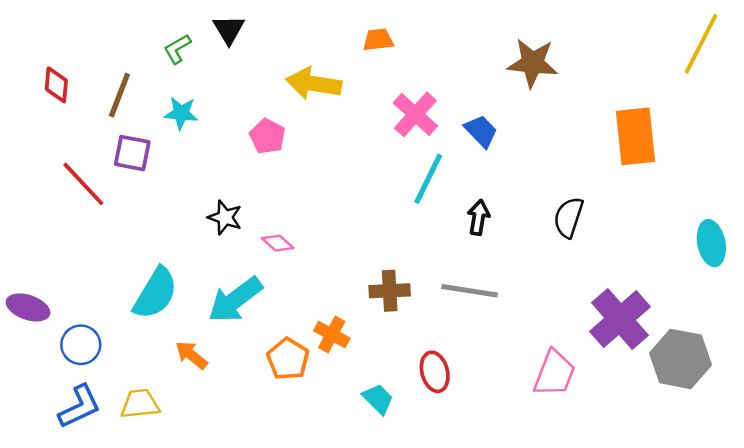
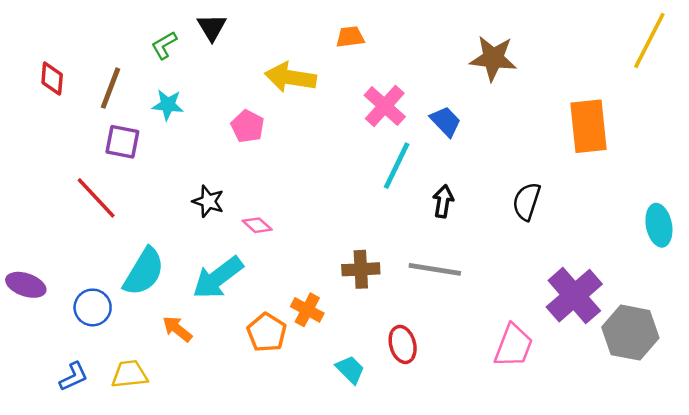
red line: (83, 184) -> (96, 198), moved
blue circle: (81, 345) -> (93, 307), moved
blue L-shape: (80, 407) -> (74, 377), size x0.7

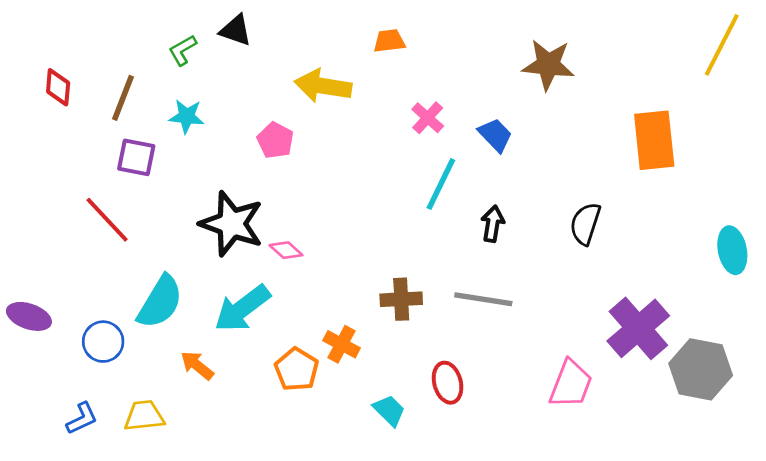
black triangle: (212, 27) -> (236, 30), turned -40
pink cross: (385, 106) -> (428, 118), size x0.7
black star: (208, 201) -> (232, 224), size x1.8

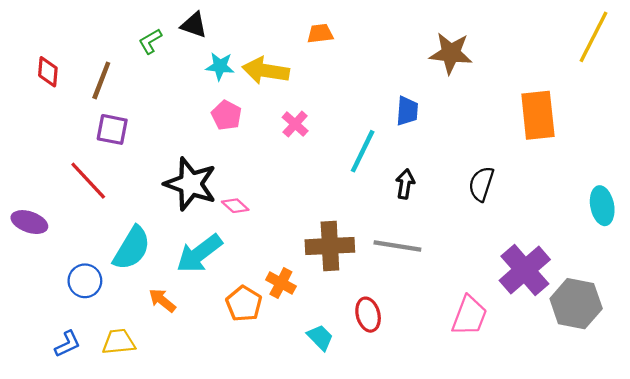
cyan star: (187, 116) -> (220, 66), moved
pink cross: (428, 118) -> (295, 124), moved
blue trapezoid: (495, 135) -> (407, 111), turned 48
brown cross: (401, 299) -> (330, 246), size x1.4
purple ellipse: (29, 316) -> (29, 222), moved

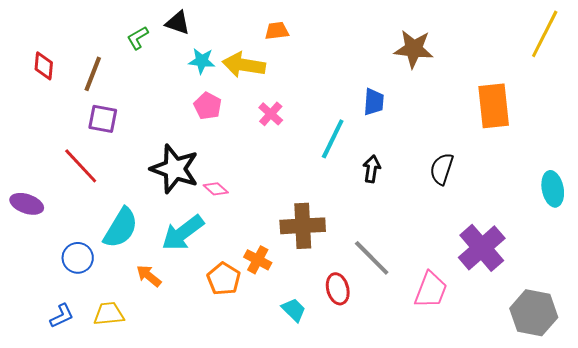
orange trapezoid: (320, 34) -> (277, 31), moved
gray line: (397, 246) -> (372, 258), moved, turned 36
gray hexagon: (576, 304) -> (534, 313), moved

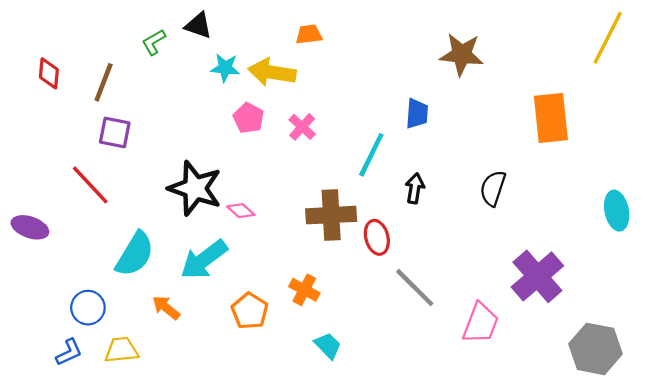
pink pentagon: (208, 106) -> (249, 118), moved
brown cross: (303, 226) -> (331, 215), moved
blue circle: (78, 258) -> (88, 308), moved
orange cross: (258, 260) -> (304, 290), moved
red ellipse: (338, 289) -> (377, 237), moved

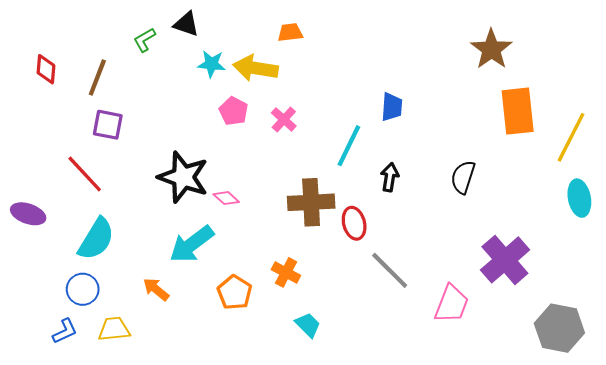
yellow line: (608, 38) -> (571, 137), moved
brown star: (462, 54) -> (491, 49), moved, turned 30
cyan semicircle: (135, 254) -> (96, 239), moved

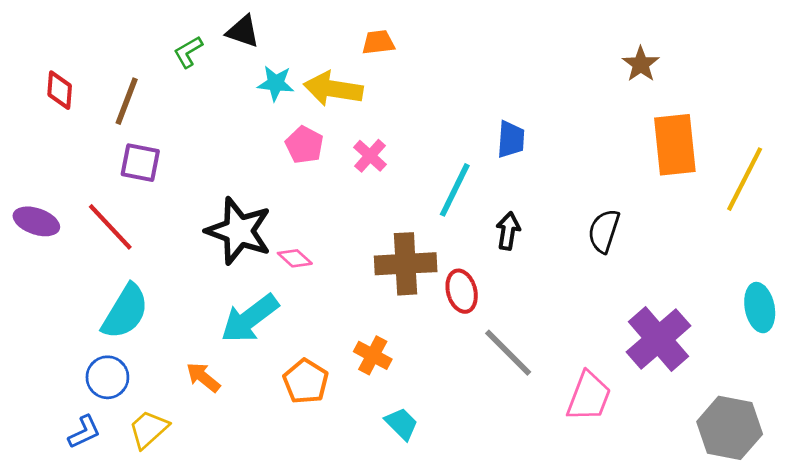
brown star: (491, 49) -> (641, 64), size x0.7
cyan ellipse: (579, 198) -> (760, 308), moved
purple ellipse: (28, 214) -> (36, 221), moved
yellow trapezoid: (114, 329) -> (149, 429), turned -36

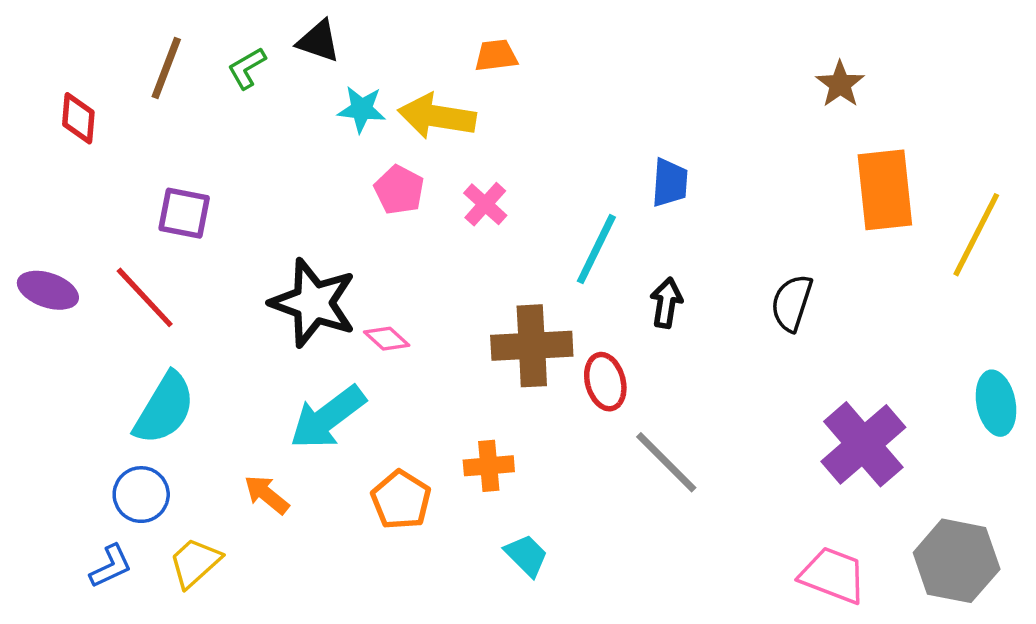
brown line: (127, 101) -> (166, 68), moved
orange cross: (373, 355) -> (489, 466), turned -33
pink trapezoid: (589, 396) -> (833, 575), moved, turned -90

